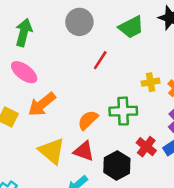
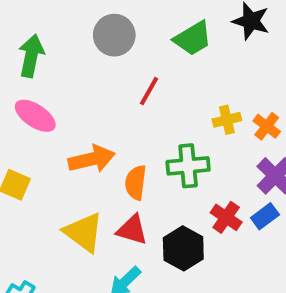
orange arrow: (42, 104) -> (92, 159), moved, turned -152
orange semicircle: (88, 120) -> (136, 183), turned -35

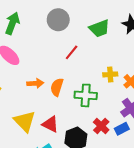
orange arrow: (92, 159) -> (35, 83), size x0.7
orange semicircle: (136, 183) -> (57, 87), moved

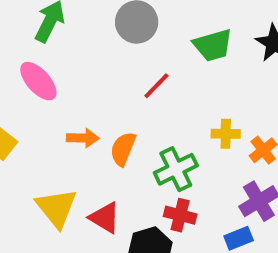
green cross: (86, 95) -> (176, 169), turned -35
red cross: (101, 126) -> (180, 215), moved, turned -35

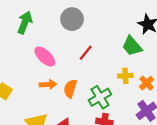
green trapezoid: (213, 45) -> (132, 46), moved, turned 70
pink ellipse: (38, 81) -> (45, 57), moved

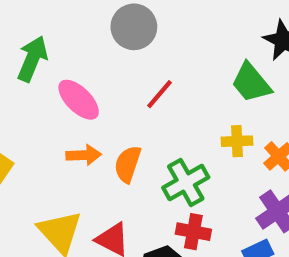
green arrow: (25, 23) -> (32, 59), moved

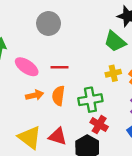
red line: (159, 94) -> (59, 67), moved, turned 60
green cross: (186, 182) -> (90, 100), turned 30
red cross: (193, 232) -> (99, 125), turned 30

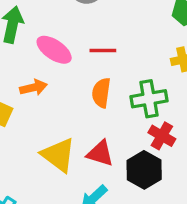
orange arrow: (35, 95) -> (33, 88), moved

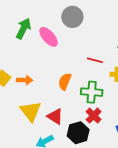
pink ellipse: (54, 50) -> (49, 37), moved
red line: (103, 51) -> (95, 60), moved
orange arrow: (33, 88) -> (25, 80), moved

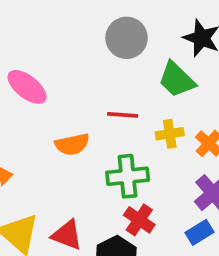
gray circle: (72, 17) -> (127, 38), moved
orange semicircle: (65, 81) -> (72, 144), moved, turned -114

